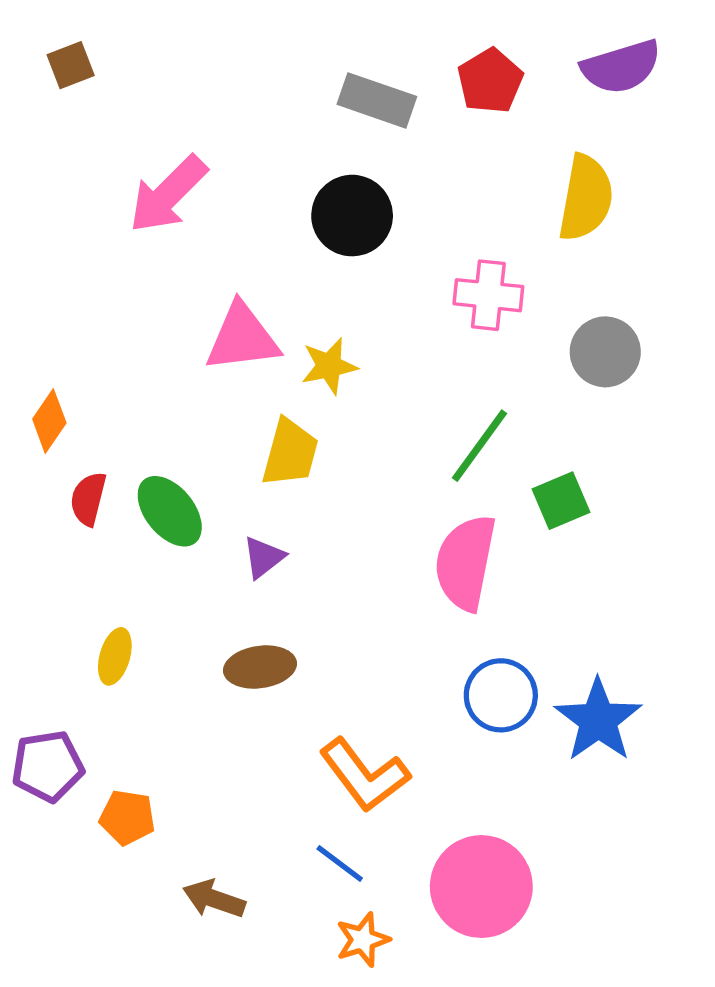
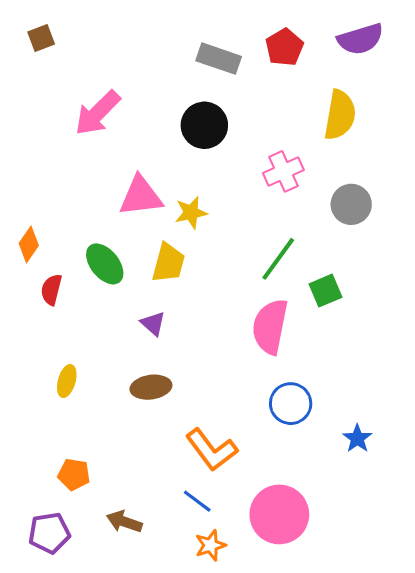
pink cross: (488, 295) -> (283, 171), turned -30
green ellipse: (170, 511) -> (105, 264), moved
purple triangle: (264, 557) -> (153, 323), turned -40
blue star: (598, 720) -> (357, 438), moved, size x0.6
purple pentagon: (48, 766) -> (49, 533), moved

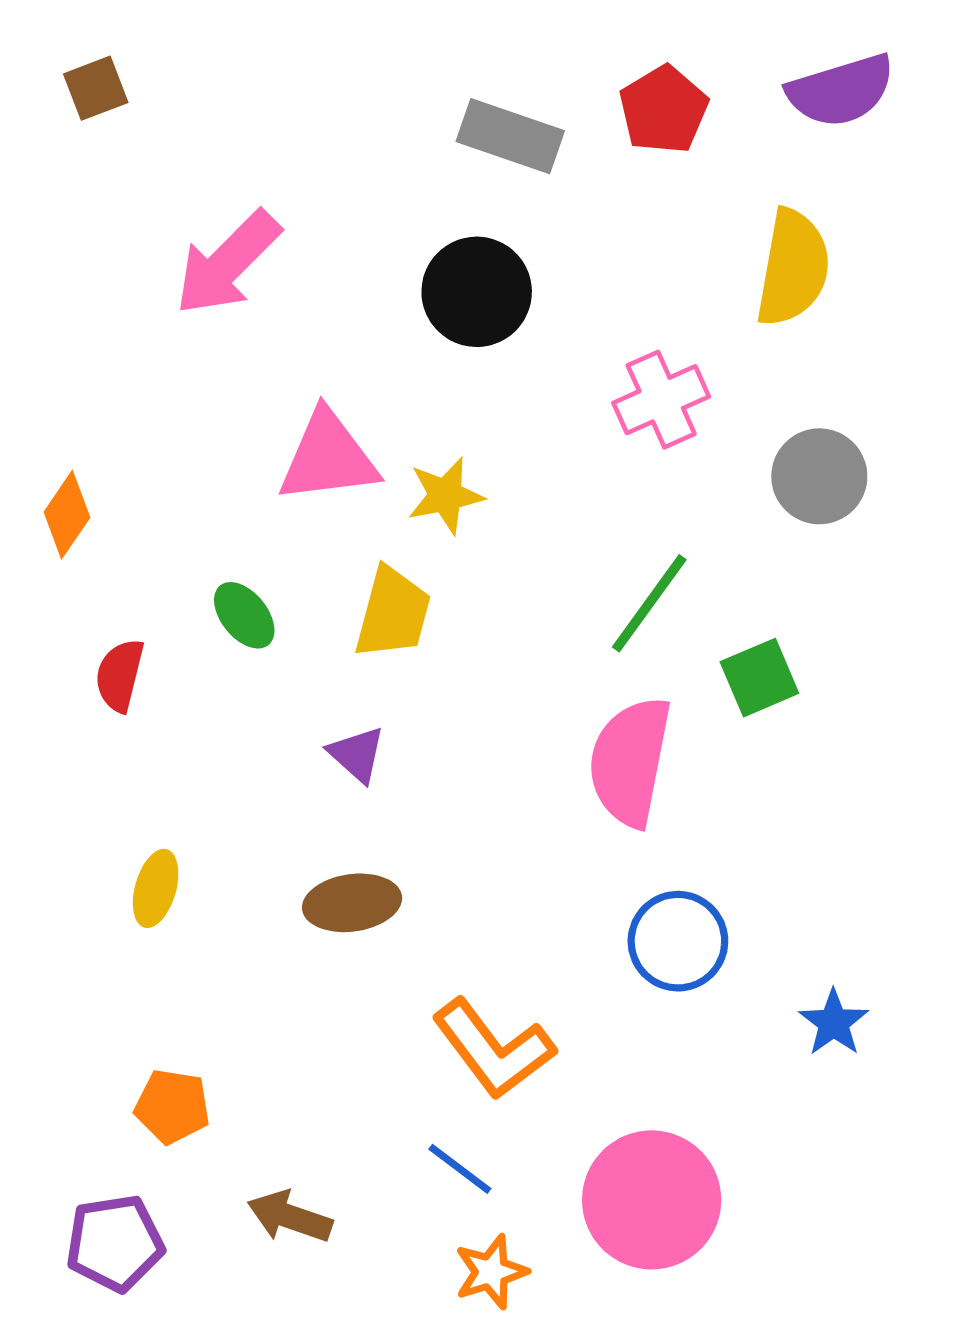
orange diamond: (29, 244) -> (67, 515), moved
green ellipse: (105, 264) -> (244, 615), size x0.7

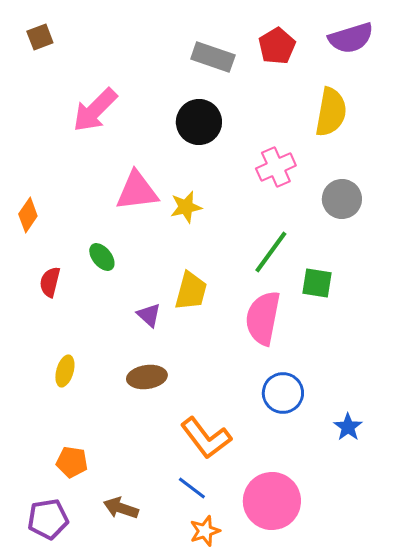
yellow trapezoid: (393, 613) -> (191, 291), moved
green square: (759, 678) -> (317, 283), turned 32

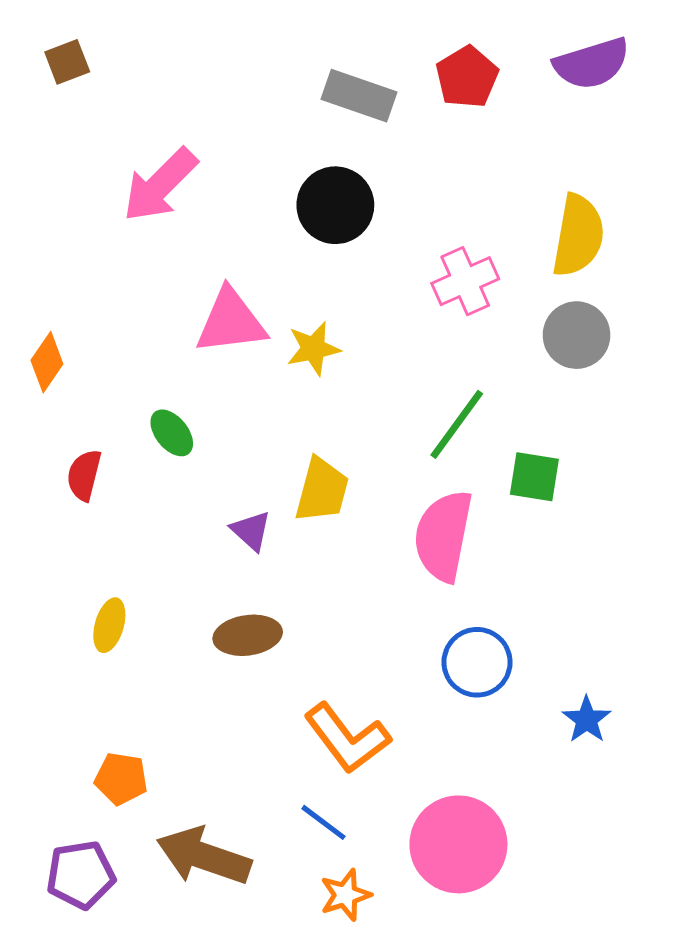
yellow semicircle: (331, 112) -> (578, 236), moved
brown arrow: (121, 508) -> (204, 856), size x1.6

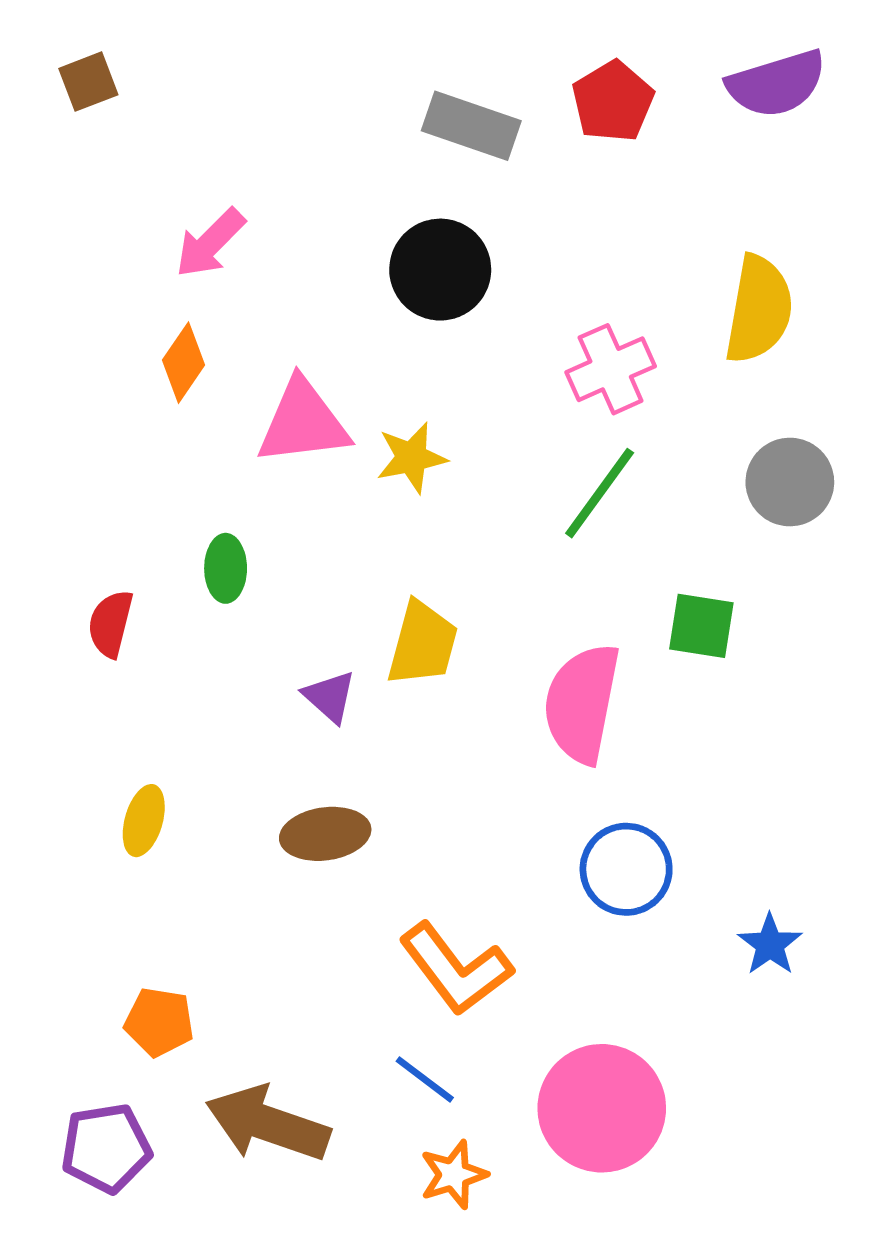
pink arrow: (160, 185) -> (210, 243), size x0.7
gray circle: (577, 335) -> (790, 482), moved
orange diamond: (47, 362) -> (184, 363), moved
green line: (457, 424) -> (600, 493), moved
green ellipse: (172, 433) -> (226, 568), turned 39

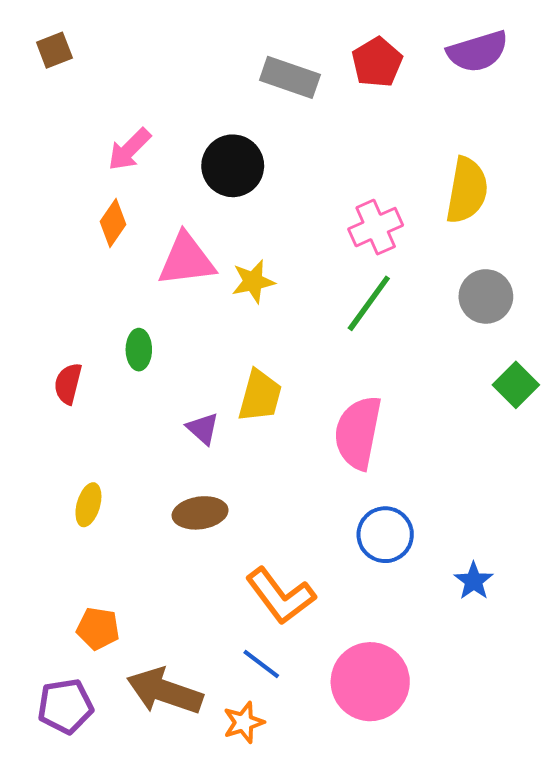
black circle: (440, 270) -> (233, 166), moved
green square: (701, 626) -> (516, 385), moved, turned 36
orange star: (454, 1175) -> (244, 722), moved

